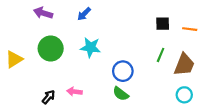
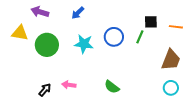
green line: (161, 55) -> (140, 37), moved
yellow triangle: (14, 59) -> (20, 33), moved, turned 42
blue circle: (123, 71) -> (114, 37), moved

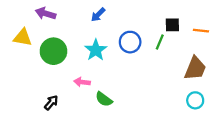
blue arrow: (78, 13) -> (98, 15), moved
cyan star: (84, 44) -> (96, 50), turned 30
pink arrow: (69, 85) -> (82, 82), moved
green semicircle: (112, 87) -> (104, 99), moved

